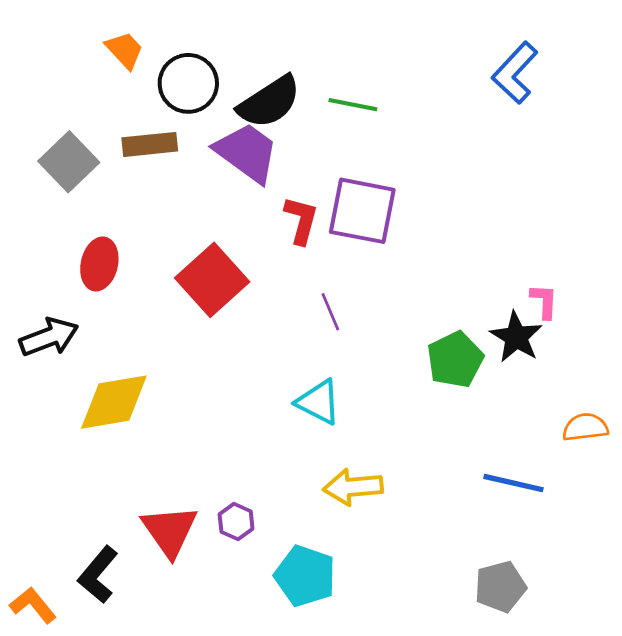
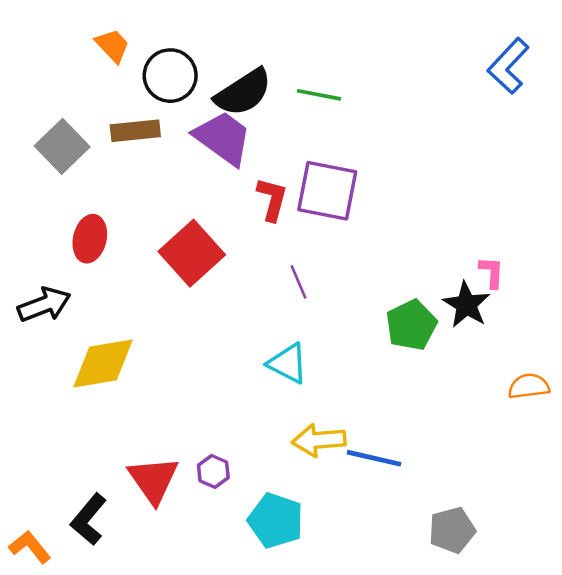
blue L-shape: (515, 73) -> (508, 66), moved
blue line: (514, 483) -> (374, 458), moved

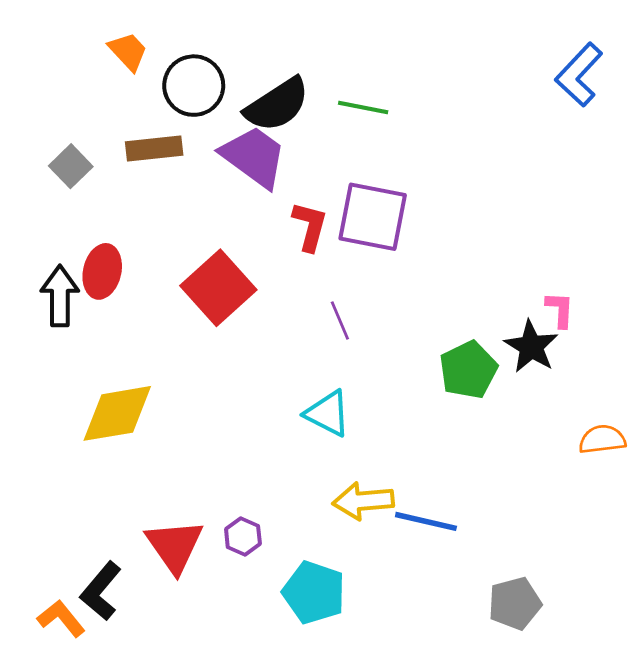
gray square: (62, 146) -> (71, 166), size x0.7
black arrow: (44, 305) -> (60, 296), moved, turned -69
orange L-shape: (30, 547) -> (61, 618), moved

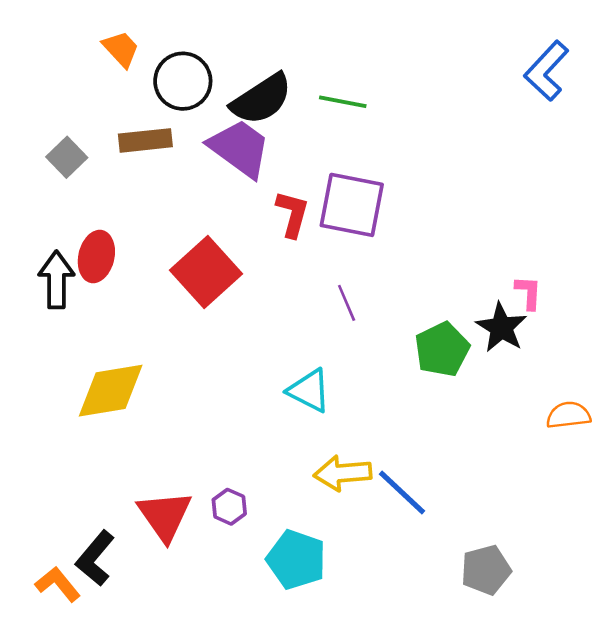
purple line: (340, 321) -> (347, 303), moved
blue line: (426, 521) -> (402, 493), turned 30

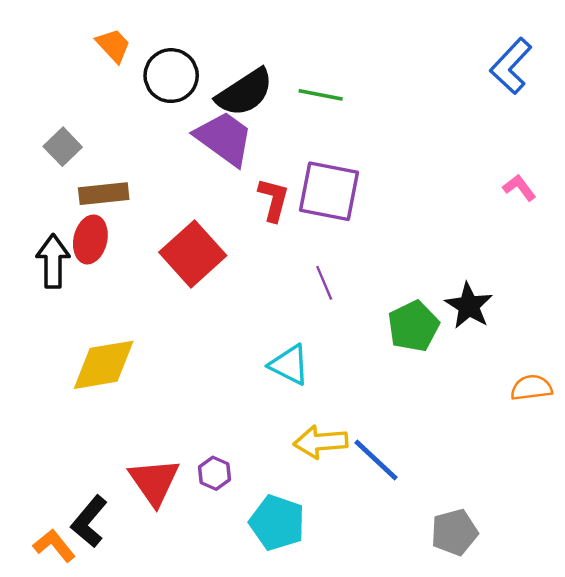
brown rectangle: (145, 140) -> (104, 194), moved
pink L-shape: (528, 293) -> (519, 188), moved, turned -40

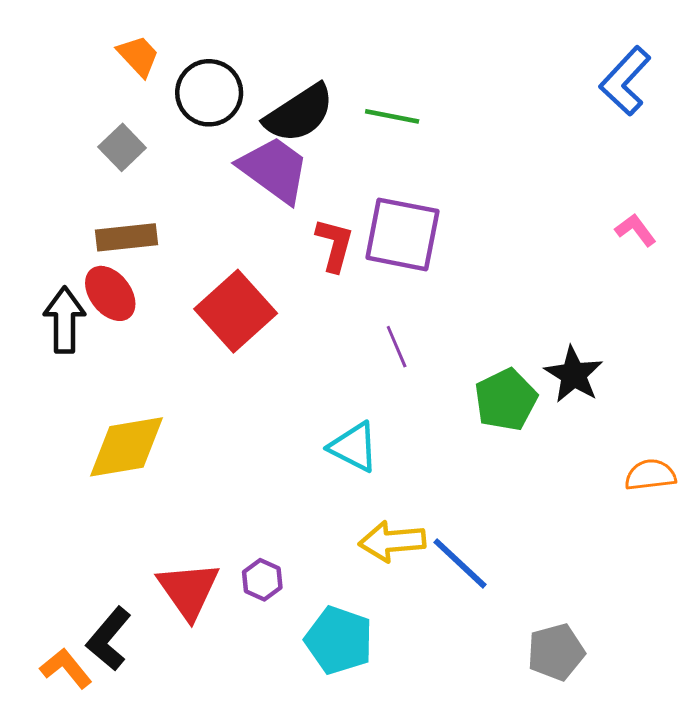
gray square: (63, 147) -> (122, 147), moved
red ellipse: (90, 239) -> (110, 293), turned -51

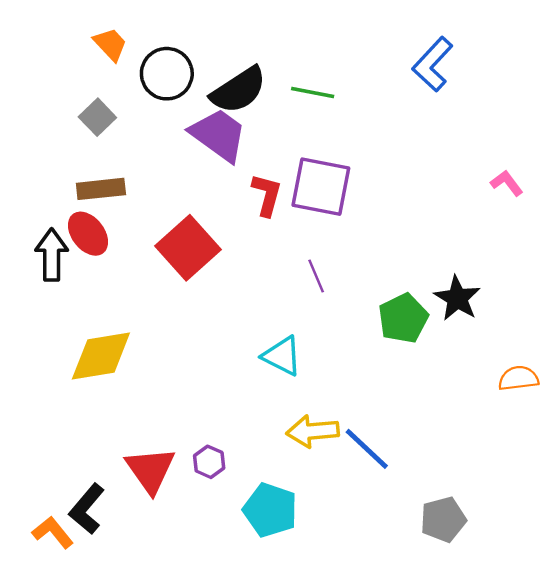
blue L-shape: (625, 81) -> (433, 64), moved

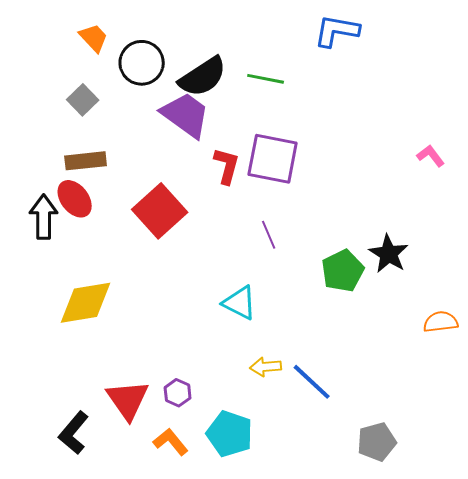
blue L-shape: (433, 64) -> (337, 31), moved, turned 57
yellow arrow: (313, 431) -> (266, 367), size x0.7
orange L-shape: (53, 532) -> (171, 442), moved

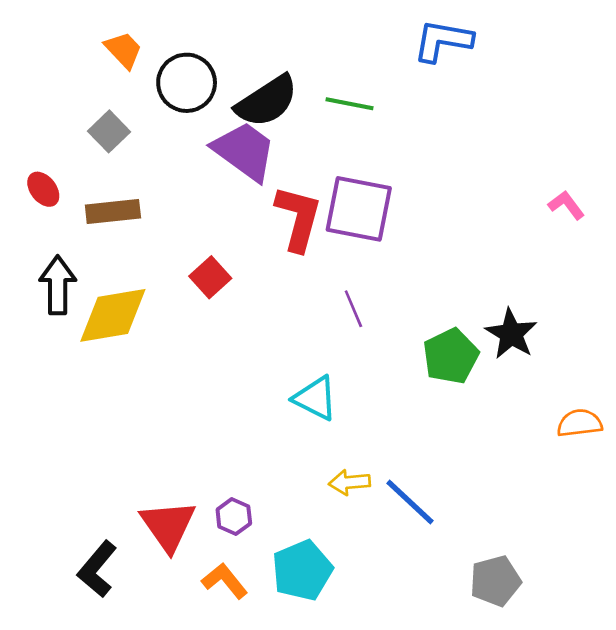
red L-shape: (227, 166) -> (298, 218), size x1.4
red ellipse: (75, 199) -> (43, 189), moved, size x0.7
red square: (160, 211) -> (210, 277), size x0.6
yellow diamond: (86, 303) -> (113, 315), moved
cyan pentagon: (230, 434) -> (302, 570), turned 30

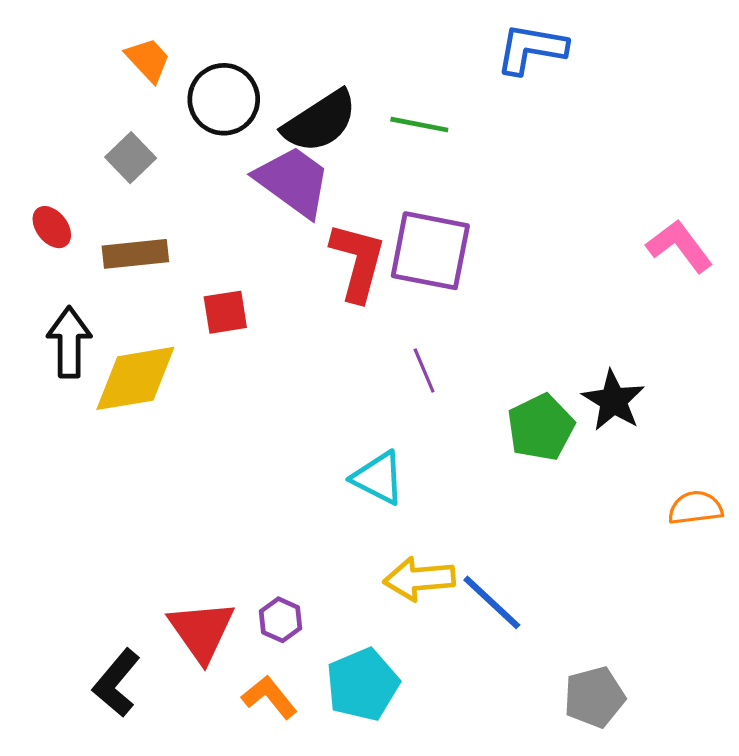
pink L-shape: (566, 205) -> (680, 246), size x1.5
red square: (210, 277) -> (225, 312), moved, turned 33
yellow arrow: (350, 482) -> (419, 579), size x1.4

